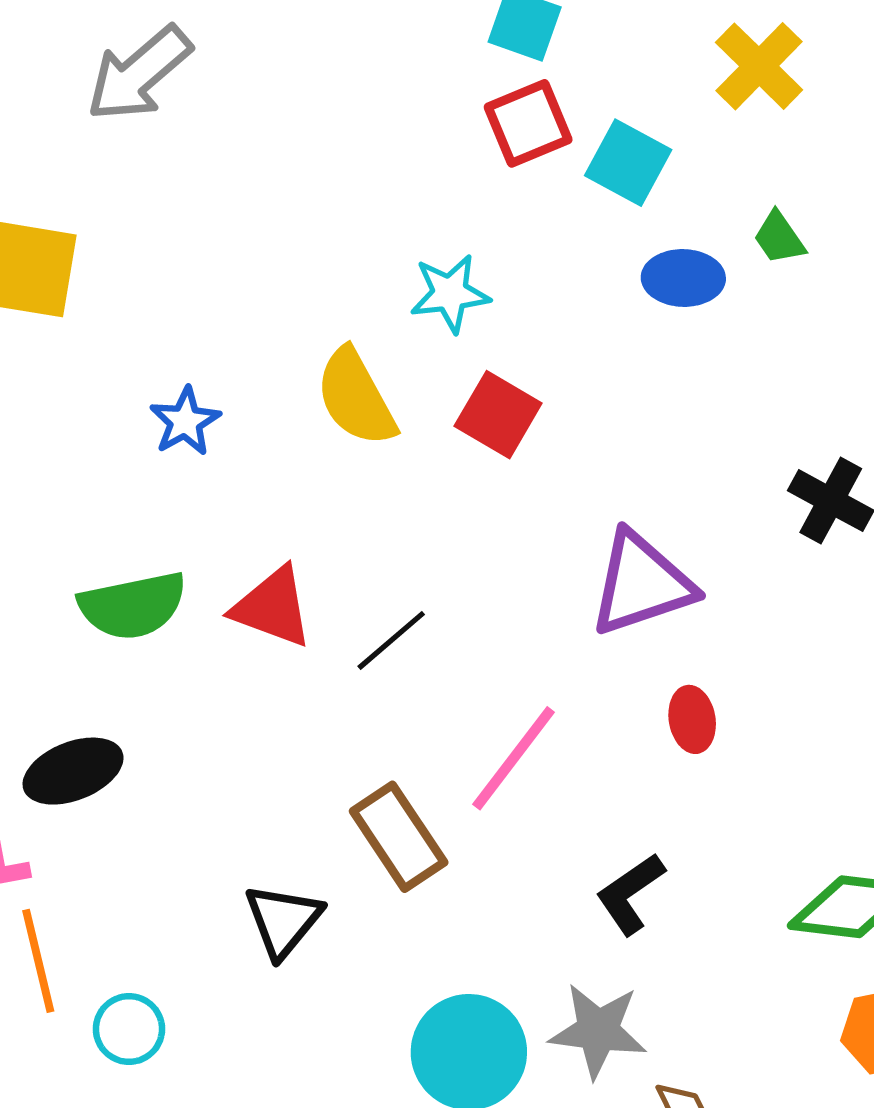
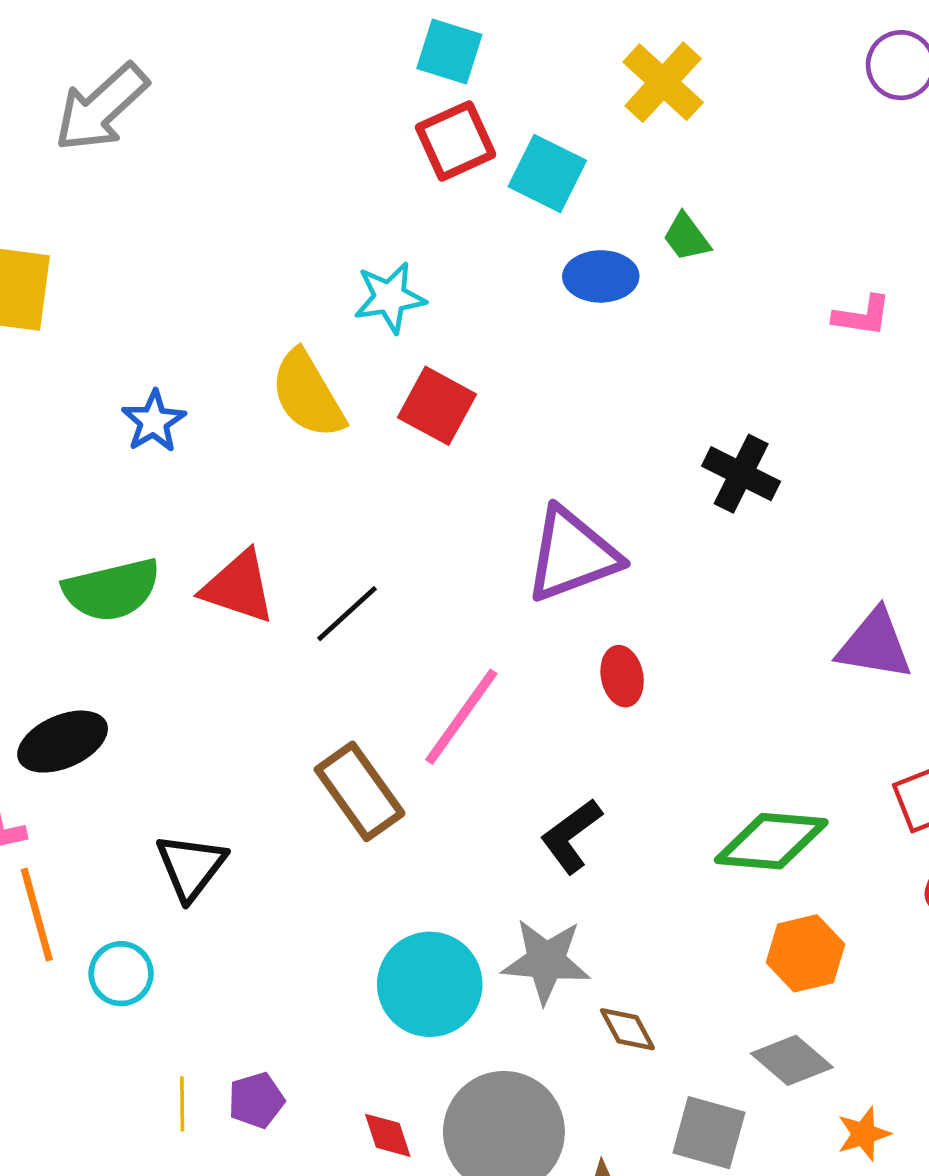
black triangle: (283, 920) -> (191, 867), moved

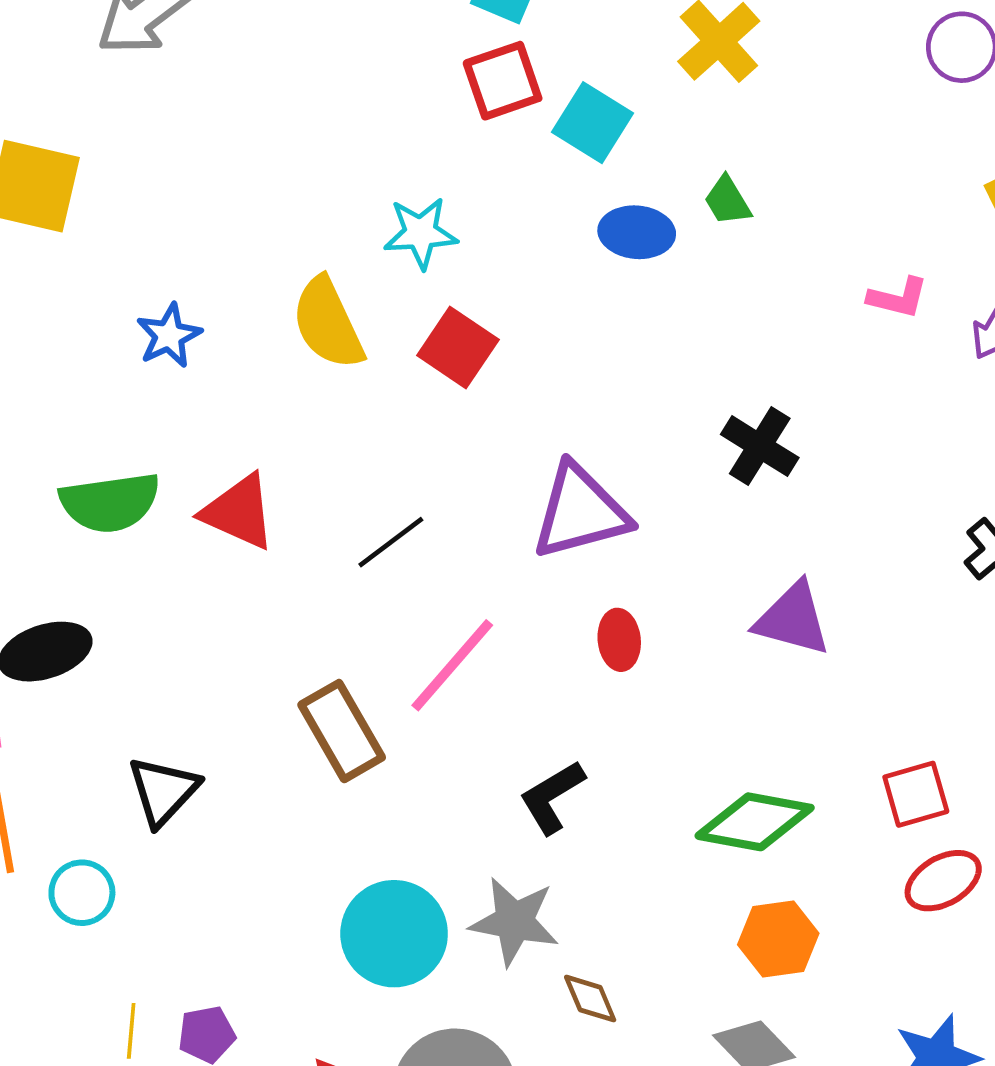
black line: (347, 614) -> (391, 542), moved
purple triangle: (875, 645) -> (793, 619), moved

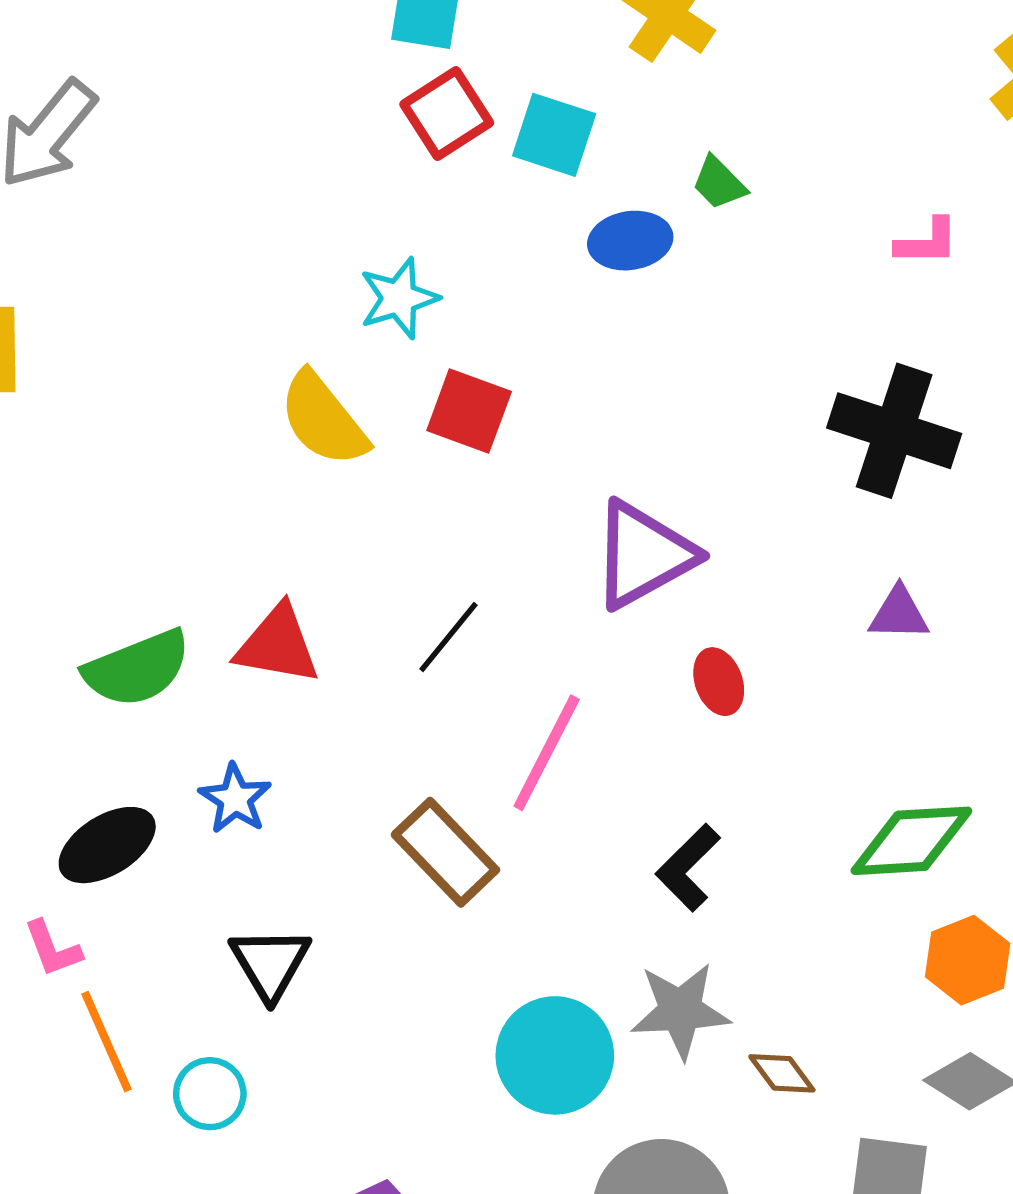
blue star: (169, 336) -> (235, 799), moved
black cross: (760, 446) -> (894, 431), moved, size x1.5
purple triangle: (793, 619) -> (899, 614), size x0.7

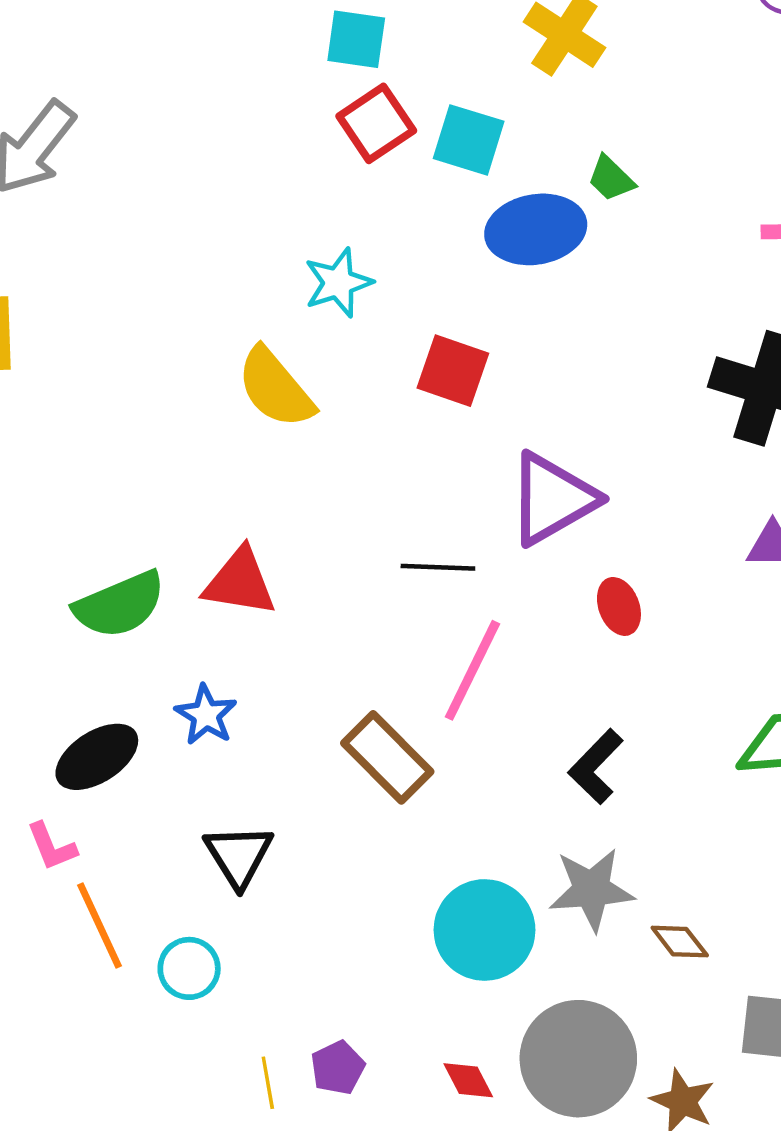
blue ellipse: (630, 241) -> (536, 229), size x1.4
red square: (469, 411) -> (453, 371), moved
black line: (448, 637) -> (438, 567), moved, turned 54

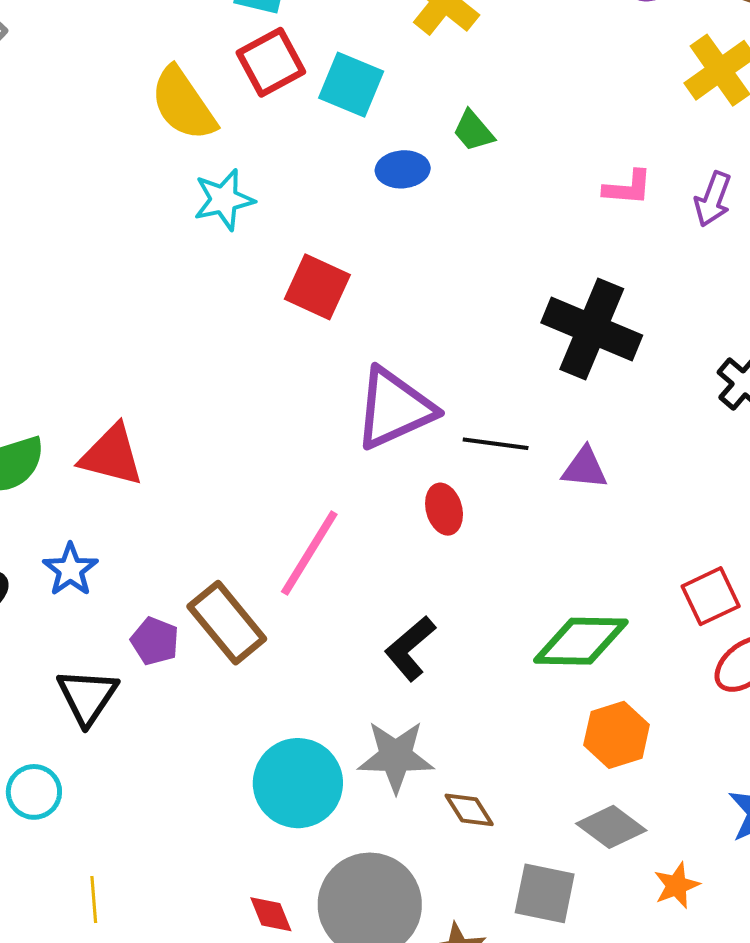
blue ellipse: (536, 229) -> (403, 169), size x0.6
yellow semicircle: (275, 388) -> (183, 104), moved
black line: (438, 567) -> (496, 444), moved
purple pentagon: (338, 1068) -> (155, 641), moved, turned -30

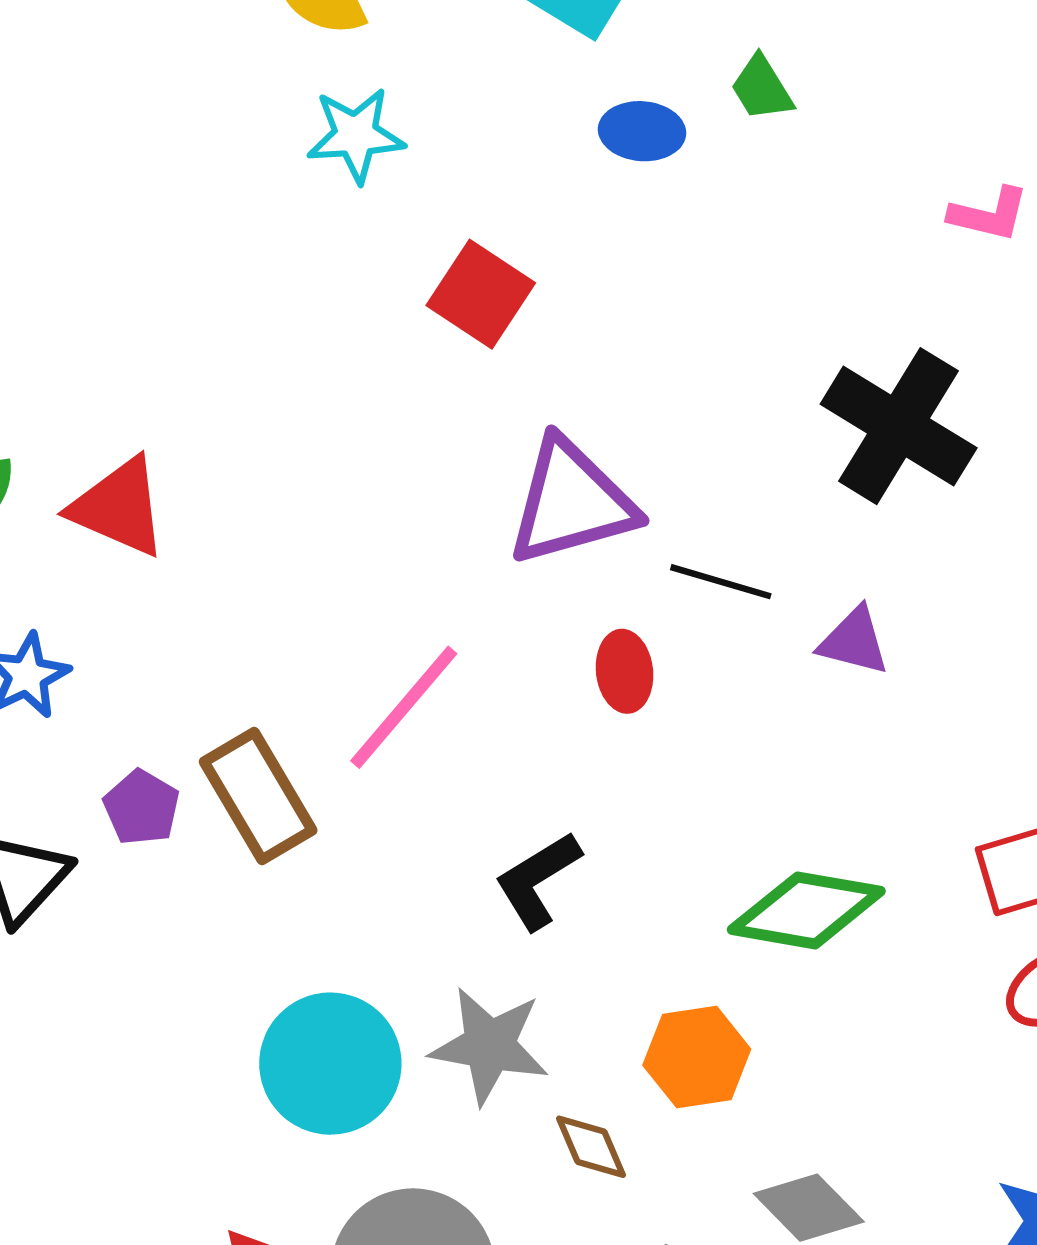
orange hexagon: (617, 735) -> (697, 1057), moved

